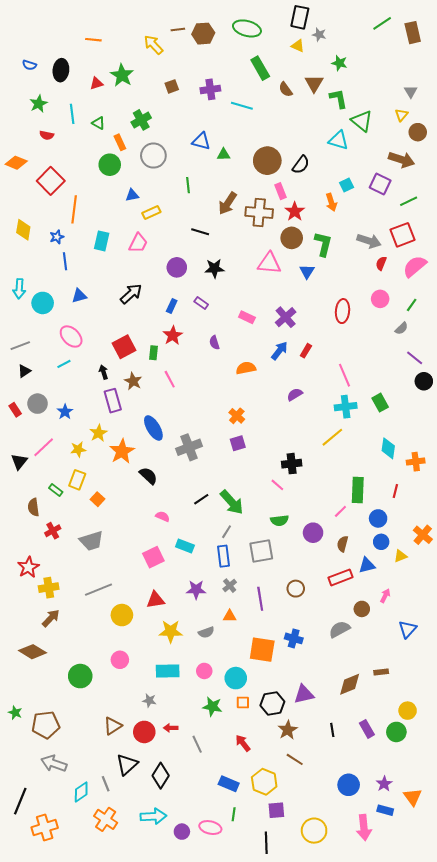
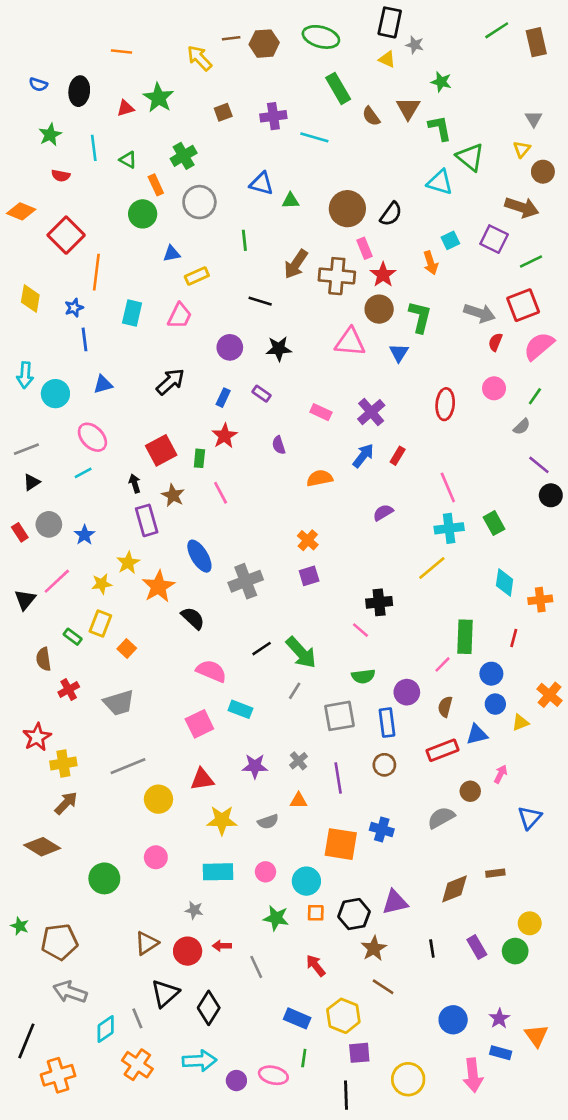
pink semicircle: (163, 516) -> (211, 671), size x1.6
blue rectangle: (224, 556) -> (387, 723), moved

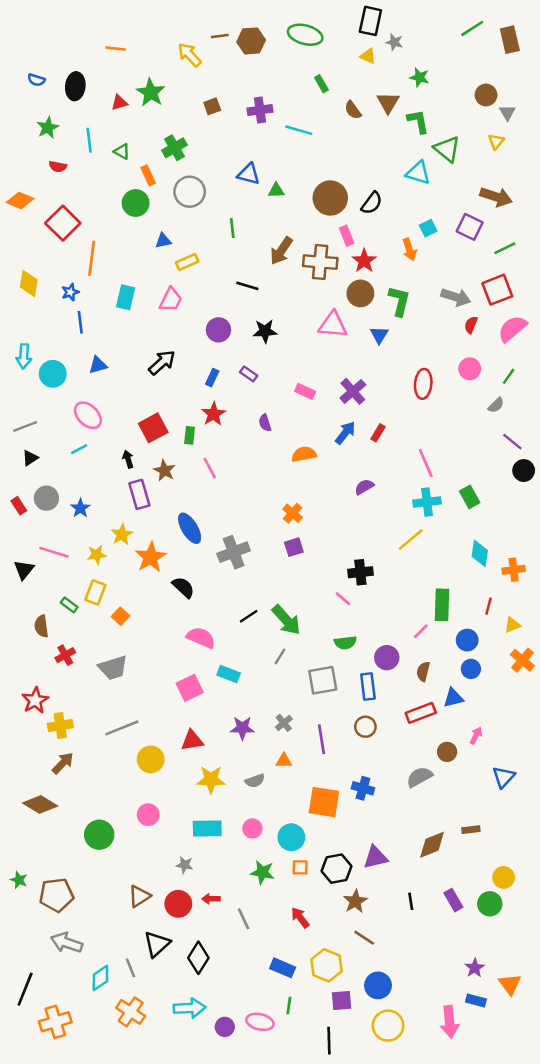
green rectangle: (338, 88) -> (321, 84), size x0.6
brown circle: (543, 172) -> (486, 95), moved
pink line: (57, 581) -> (54, 552), turned 60
yellow triangle: (520, 723) -> (512, 625), moved
blue circle: (453, 1020) -> (378, 985), moved

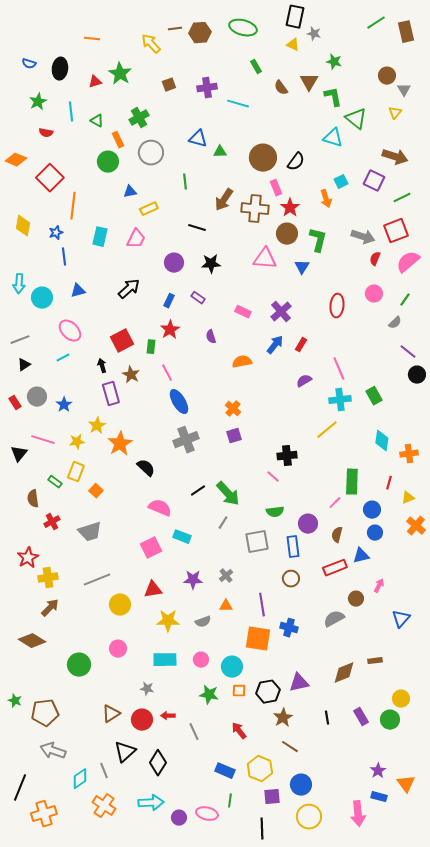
purple semicircle: (364, 487) -> (304, 381), moved
blue ellipse: (190, 528) -> (179, 402), moved
purple line: (321, 739) -> (262, 605), moved

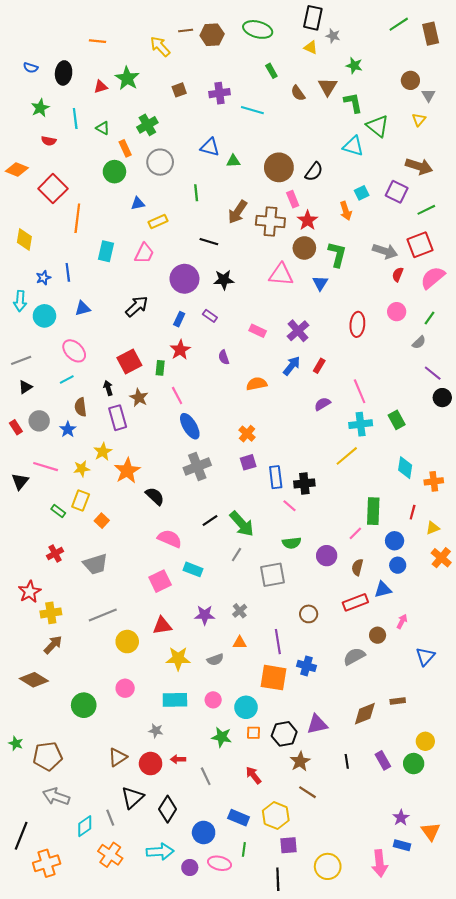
blue star: (56, 233) -> (43, 278), moved
purple circle: (174, 263) -> (184, 279), size x1.4
brown semicircle: (33, 499) -> (81, 407), moved
blue rectangle: (293, 547) -> (276, 477), moved
blue circle: (301, 785) -> (204, 832), moved

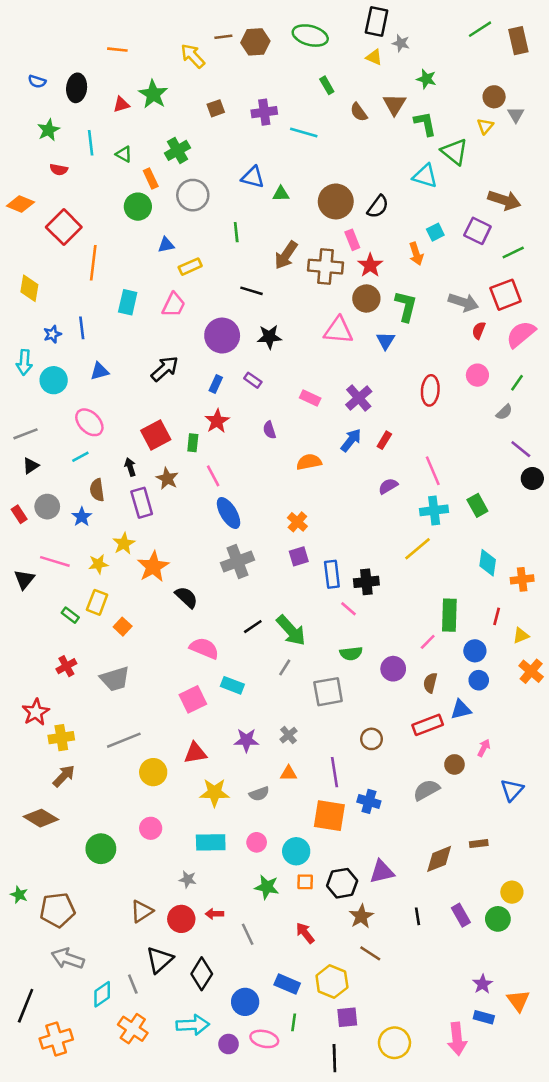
yellow triangle: (419, 120) -> (485, 126), moved

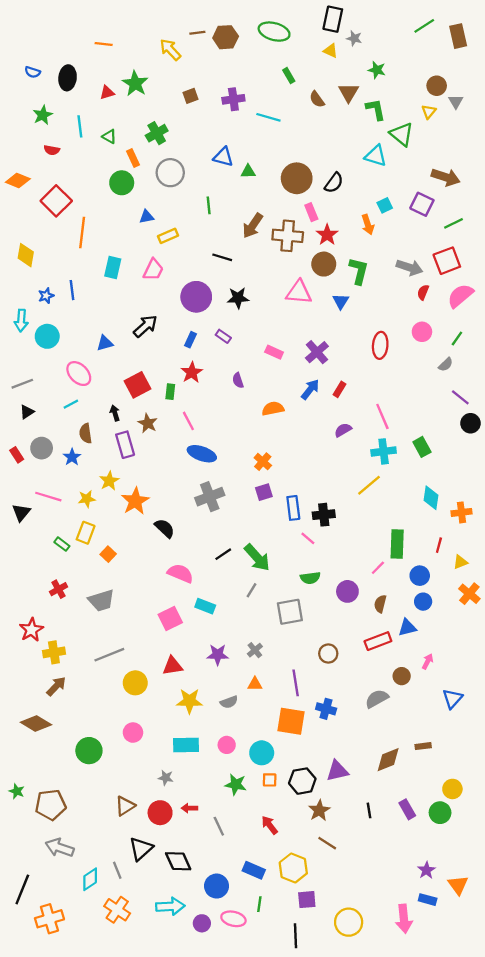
blue triangle: (100, 371) -> (105, 343), moved
blue ellipse: (229, 513) -> (202, 454), turned -40
black diamond: (202, 974) -> (178, 861), turned -56

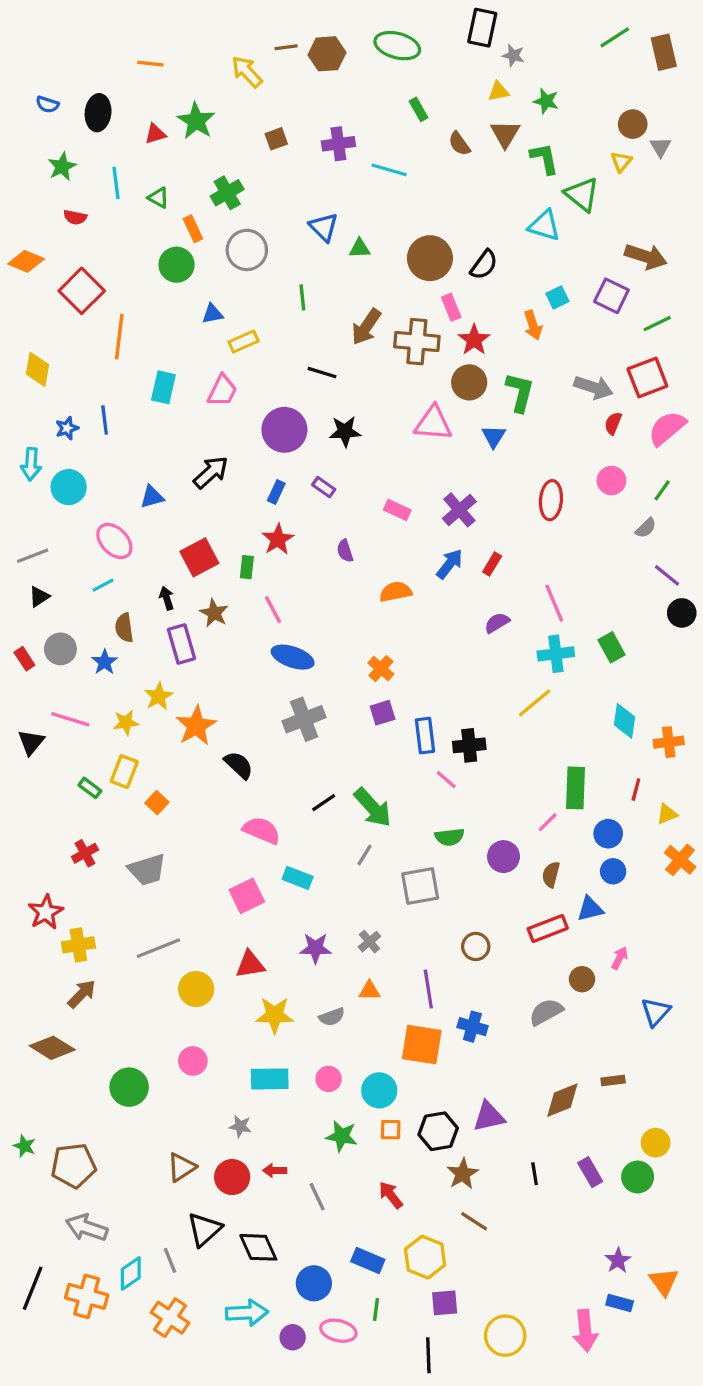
yellow triangle: (331, 51) -> (499, 91), moved, turned -35
blue triangle: (223, 157) -> (324, 227), turned 30
orange cross: (49, 919) -> (87, 1296), moved, turned 32

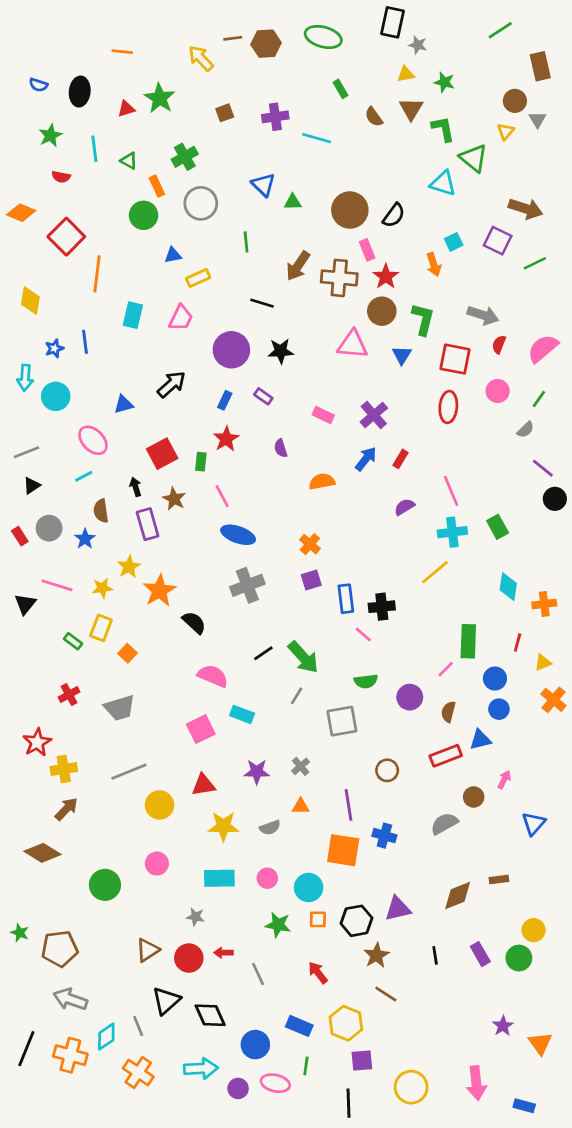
brown rectangle: (664, 52) -> (540, 66), moved
red square: (647, 378) -> (455, 359), moved, turned 32
blue rectangle: (620, 1303) -> (524, 1106), moved

